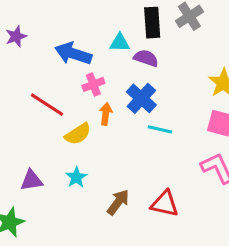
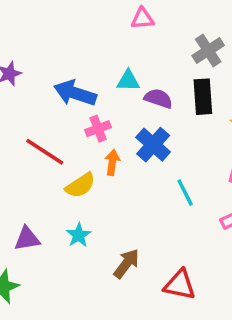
black rectangle: (152, 23) -> (203, 97), moved
cyan line: (160, 129) -> (185, 193), moved, turned 50
red triangle: (165, 204) -> (180, 285), moved

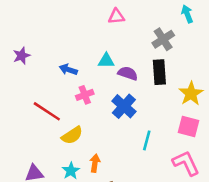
blue arrow: (75, 93) -> (68, 70), size x0.6
orange arrow: (112, 162) -> (95, 163), moved
cyan line: (185, 193) -> (147, 140), turned 42

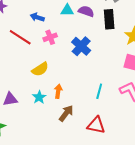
purple semicircle: (128, 73) -> (86, 11), moved
red line: (47, 111) -> (20, 37), moved
cyan line: (147, 140) -> (99, 91), moved

